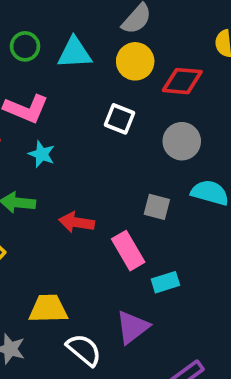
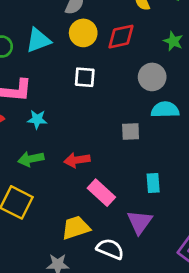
gray circle: (182, 141) -> (152, 77), moved
pink rectangle: (128, 251) -> (101, 193), moved
cyan rectangle: (165, 282) -> (153, 183), turned -60

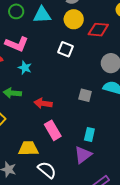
purple triangle: (140, 222) -> (83, 155), moved

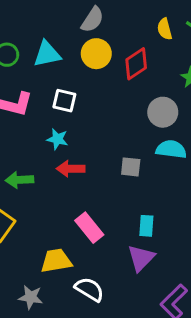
red diamond: (98, 30) -> (136, 64), turned -30
white square: (66, 49) -> (64, 101), moved
cyan star: (25, 68) -> (57, 139), moved
red arrow: (43, 103) -> (71, 169), moved

